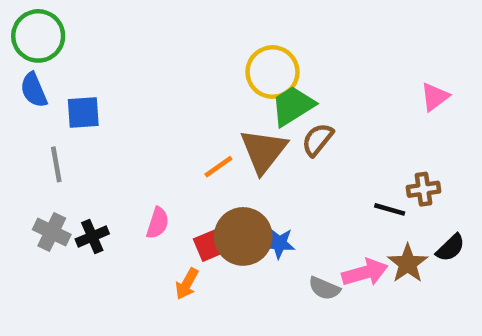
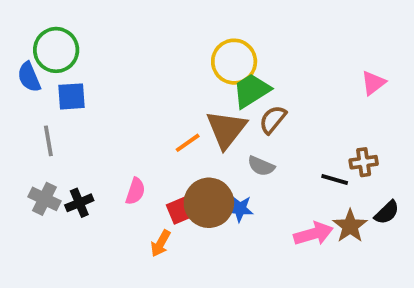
green circle: (38, 36) -> (56, 50), moved
gray semicircle: (324, 288) -> (261, 166), moved

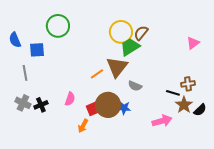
green circle: (56, 50) -> (58, 26), moved
brown semicircle: (273, 120) -> (141, 33), moved
brown star: (350, 226) -> (184, 105), moved

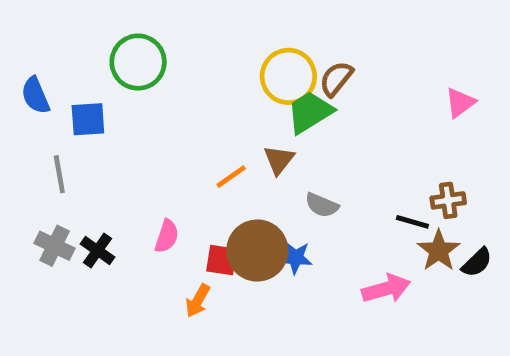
brown triangle: (117, 67) -> (279, 160), size x0.6
black cross: (41, 105) -> (97, 251), turned -32
red square: (93, 109) -> (222, 260), turned 32

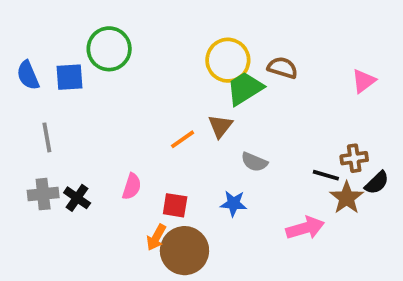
brown semicircle: (336, 79) -> (283, 68), moved, turned 68
blue square: (88, 119) -> (69, 77), moved
gray cross: (55, 246) -> (43, 194), turned -32
brown circle: (257, 251) -> (184, 251), moved
black semicircle: (477, 262) -> (377, 183), moved

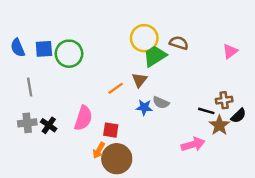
green circle: (109, 49) -> (69, 54), moved
pink semicircle: (132, 186) -> (83, 118), size x1.5
blue star: (234, 203) -> (144, 107), moved

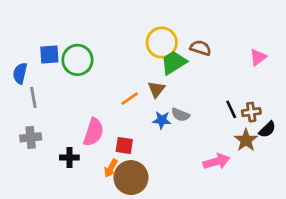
blue semicircle: (18, 48) -> (20, 73), moved, turned 36
black line: (206, 111) -> (231, 109), moved, turned 49
black cross: (49, 125) -> (69, 158), moved, turned -35

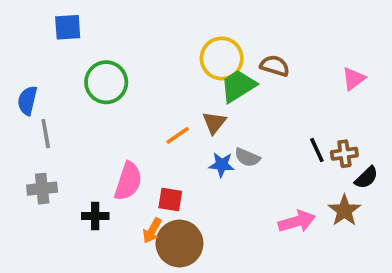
blue square: (49, 55) -> (68, 27), moved
brown star: (246, 140) -> (344, 211), moved

